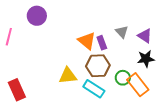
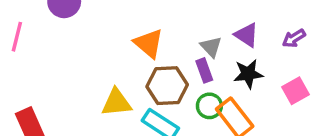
gray triangle: (122, 32) -> (211, 47), moved
purple rectangle: (102, 43) -> (204, 70), moved

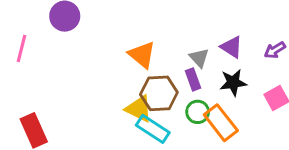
yellow triangle: (116, 103) -> (139, 109), moved, turned 32

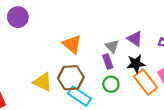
brown hexagon: (159, 93) -> (71, 78), moved
yellow triangle: (139, 109) -> (43, 82), moved
orange rectangle: (221, 123) -> (146, 82), moved

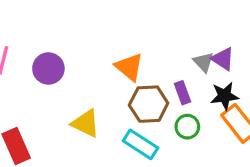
purple circle: (18, 17) -> (48, 68), moved
gray triangle: (112, 46) -> (203, 62), moved
brown hexagon: (71, 78) -> (149, 104), moved

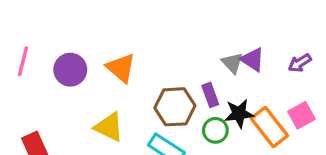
orange triangle: (129, 67) -> (121, 68), moved
black star: (224, 96) -> (239, 114), moved

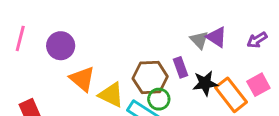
orange triangle: (121, 68) -> (82, 79), moved
yellow triangle: (109, 127) -> (111, 95), moved
green circle: (215, 130) -> (159, 99), moved

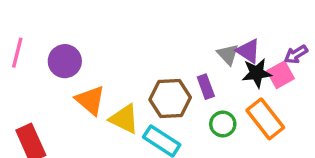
black star: (205, 83) -> (257, 73), moved
pink square: (258, 85) -> (281, 75), moved
green circle: (159, 99) -> (223, 124), moved

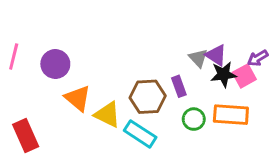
orange rectangle: (265, 119) -> (231, 115), turned -48

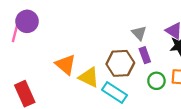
gray triangle: (198, 58) -> (139, 33), moved
purple circle: (55, 64) -> (27, 21), moved

